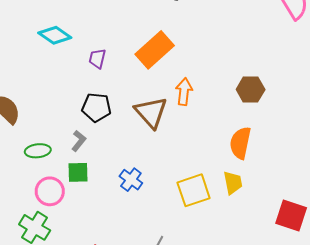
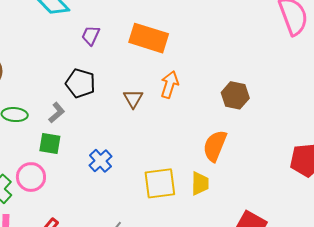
orange rectangle: (155, 50) -> (149, 38), turned 48
brown triangle: (151, 112) -> (133, 99), size x0.6
pink circle: (50, 191) -> (31, 177), moved

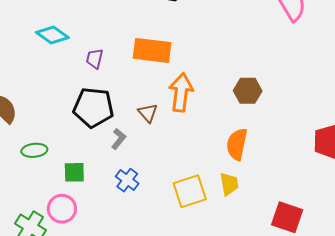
black pentagon: (80, 83) -> (93, 107), size x1.4
orange arrow: (169, 85) -> (181, 92), size x1.4
gray L-shape: (57, 113) -> (119, 139), moved

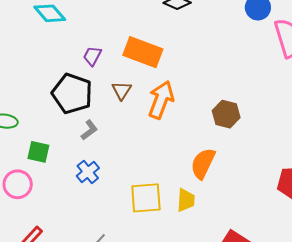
purple trapezoid: (95, 59) -> (92, 56), moved
brown triangle: (148, 113) -> (122, 91), moved

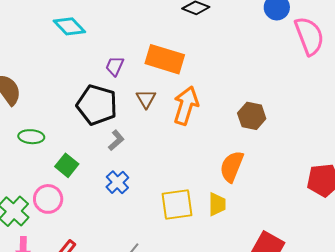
green square: (38, 152) -> (67, 165), turned 30

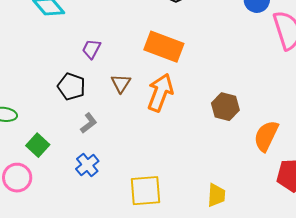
orange rectangle: (165, 59) -> (164, 47), moved
black pentagon: (97, 105) -> (71, 87), size x0.7
orange semicircle: (232, 167) -> (266, 136), moved
yellow trapezoid: (217, 204) -> (216, 195), moved

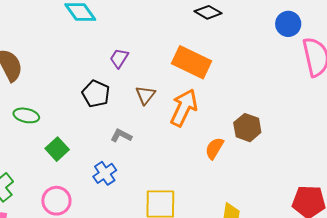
gray L-shape: (89, 123) -> (121, 136), moved, turned -120
orange semicircle: (266, 136) -> (214, 148), moved, size x0.7
pink circle: (17, 178) -> (56, 201), moved

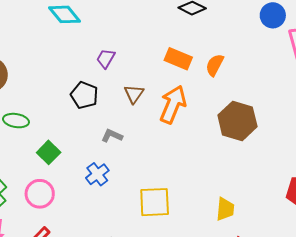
orange rectangle: (191, 62) -> (178, 59), size x0.7
brown hexagon: (247, 128) -> (237, 121), size x1.4
orange semicircle: (214, 148) -> (215, 65), moved
pink circle: (56, 201) -> (40, 194), moved

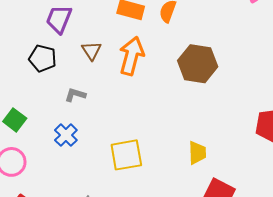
purple trapezoid: (106, 58) -> (59, 19), size x1.4

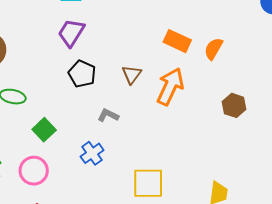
purple trapezoid: (59, 19) -> (71, 33), moved
brown hexagon: (198, 64) -> (234, 105), size x0.6

